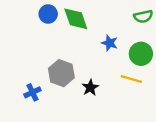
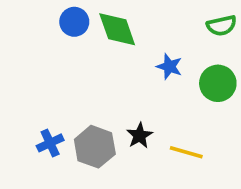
gray hexagon: (61, 73) -> (95, 147), moved
yellow line: (131, 79) -> (186, 152), moved

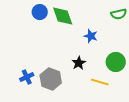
green circle: (218, 83) -> (116, 62), moved
black star: (140, 136) -> (79, 63), moved

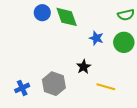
green circle: (116, 62) -> (124, 42), moved
blue cross: (27, 77) -> (22, 88), moved

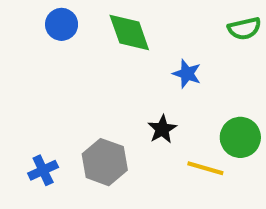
blue circle: (42, 13) -> (62, 24), moved
green circle: (124, 42) -> (240, 137), moved

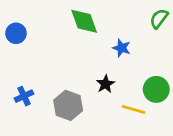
blue circle: (62, 24) -> (16, 33), moved
green semicircle: (244, 28) -> (159, 19), turned 140
blue cross: (43, 170) -> (24, 96), moved

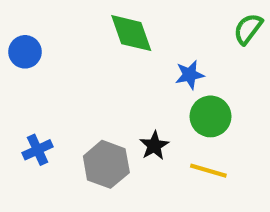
blue star: (122, 48) -> (190, 75), turned -30
black star: (105, 84) -> (154, 146), moved
green circle: (156, 89) -> (210, 116), moved

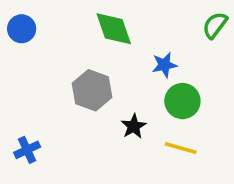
blue circle: (25, 52) -> (22, 29), moved
blue cross: (38, 150) -> (27, 150), moved
gray hexagon: (106, 164) -> (92, 90), moved

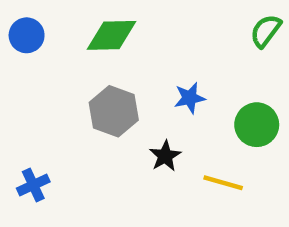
green diamond: (114, 29) -> (111, 35), moved, turned -72
blue star: (164, 65) -> (190, 98), moved
green circle: (182, 101) -> (257, 125), moved

